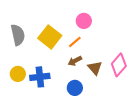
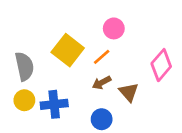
gray semicircle: (18, 35) -> (24, 66), moved
pink diamond: (119, 65) -> (161, 65), moved

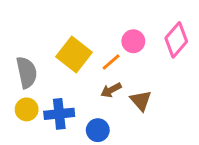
pink circle: (114, 28) -> (133, 41), moved
pink diamond: (161, 65) -> (176, 40), moved
blue circle: (102, 119) -> (98, 130), moved

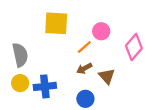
pink diamond: (176, 40) -> (134, 47), moved
yellow square: (74, 55) -> (56, 23), moved, turned -35
blue circle: (98, 130) -> (85, 99), moved

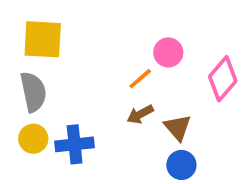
yellow square: (56, 23) -> (43, 39), moved
blue circle: (85, 99) -> (181, 165), moved

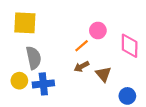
pink diamond: (223, 79) -> (130, 46), turned -40
gray semicircle: (33, 92) -> (34, 58), moved
blue circle: (181, 165) -> (127, 96), moved

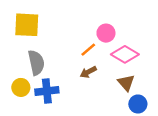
pink diamond: (130, 46) -> (125, 54), moved, turned -60
brown triangle: (103, 74) -> (126, 83), moved

